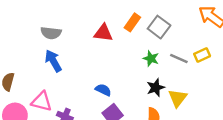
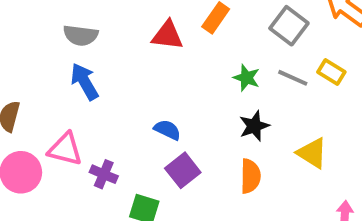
gray square: (159, 27) -> (289, 26), moved
yellow rectangle: (202, 55) -> (331, 72), turned 56
yellow triangle: (178, 98) -> (312, 153), moved, turned -36

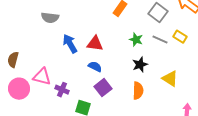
red triangle: (167, 35) -> (95, 44), moved
blue arrow: (84, 82) -> (70, 44), moved

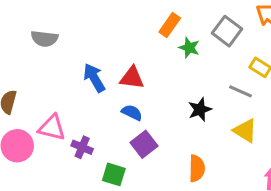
gray semicircle: (50, 18) -> (44, 39), moved
green star: (136, 40) -> (189, 48), moved
gray line: (160, 40) -> (241, 91), moved
orange semicircle: (138, 91) -> (197, 168), moved

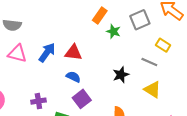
gray square: (227, 31) -> (140, 20), turned 30
blue arrow: (94, 78) -> (47, 53), turned 66
pink triangle: (52, 128) -> (17, 54), moved
purple cross: (82, 147) -> (38, 101), turned -32

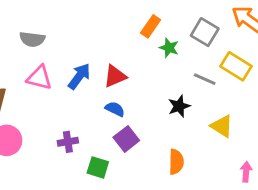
gray square: (140, 20) -> (205, 32), turned -36
yellow rectangle: (163, 45) -> (236, 66), size x1.5
red triangle: (73, 53) -> (115, 76), turned -30
gray line: (149, 62) -> (205, 79), moved

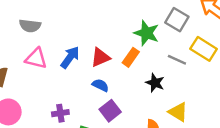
orange rectangle: (151, 26) -> (131, 57), moved
green star: (169, 48) -> (147, 33), size x1.5
black star: (179, 106) -> (155, 83), turned -30
yellow triangle: (222, 126) -> (178, 112), moved

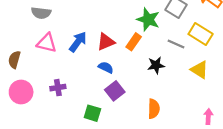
black star: (155, 83) -> (156, 65), turned -30
yellow triangle: (178, 112) -> (199, 70), moved
purple cross: (60, 113) -> (58, 88), moved

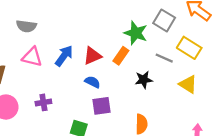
purple square: (115, 91) -> (102, 106), turned 30

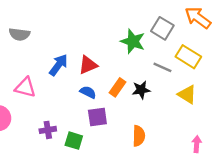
orange rectangle: (121, 56) -> (117, 87), moved
pink triangle: (32, 57) -> (25, 87), moved
purple cross: (43, 102) -> (48, 130), moved

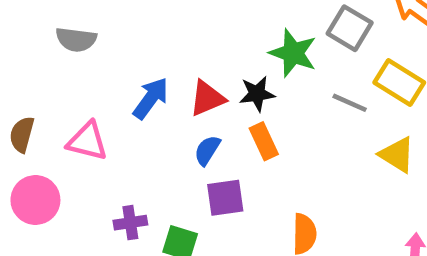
orange rectangle: (117, 87) -> (264, 141), turned -60
black star: (141, 90) -> (257, 94), moved
blue semicircle: (88, 92) -> (207, 150), turned -84

